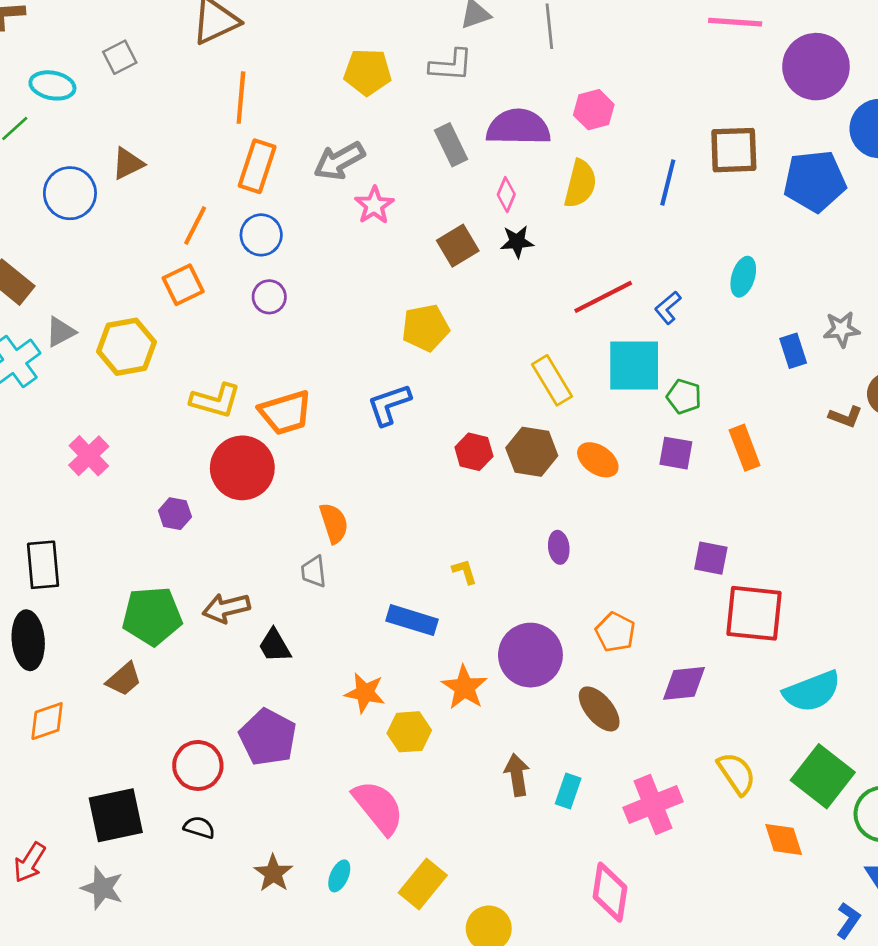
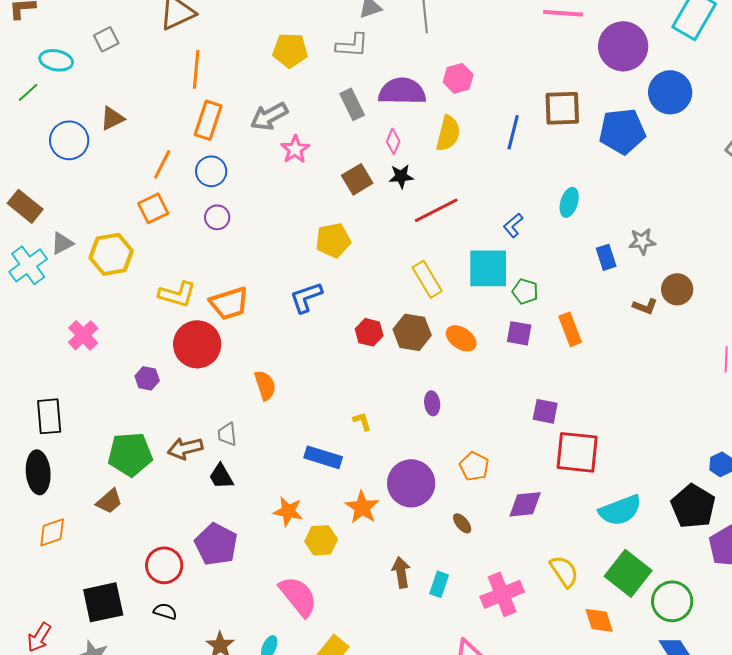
red line: (603, 297) -> (436, 210), moved
gray trapezoid: (314, 572) -> (227, 434), moved
brown ellipse: (599, 709) -> (462, 523), size x0.6

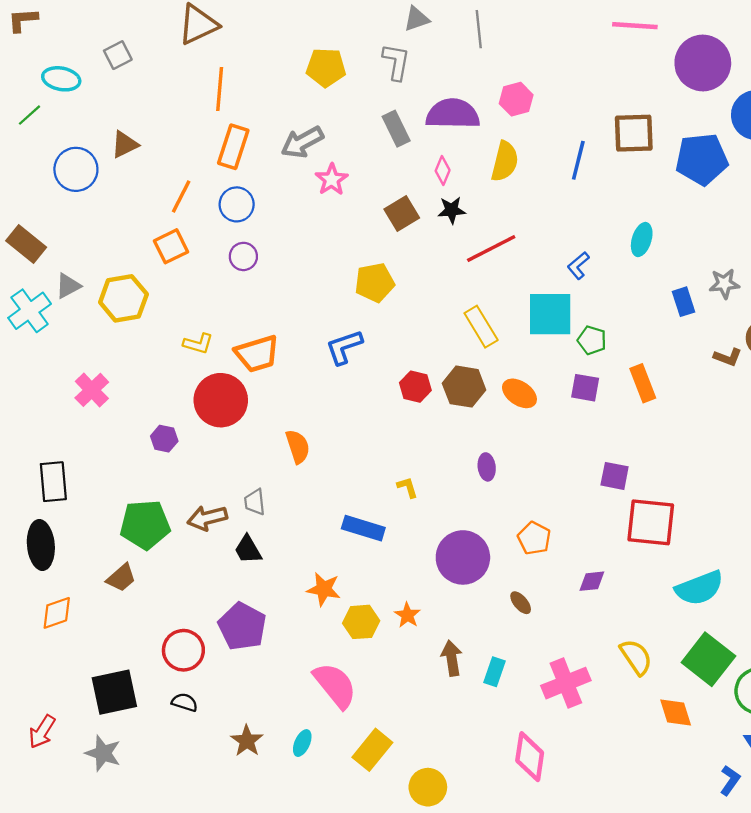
gray L-shape: (352, 45) -> (396, 62), turned -84
yellow L-shape: (177, 294) -> (198, 344), size x0.7
purple diamond: (525, 504) -> (592, 581), size x0.7
orange star: (362, 507) -> (407, 615), moved, size x0.7

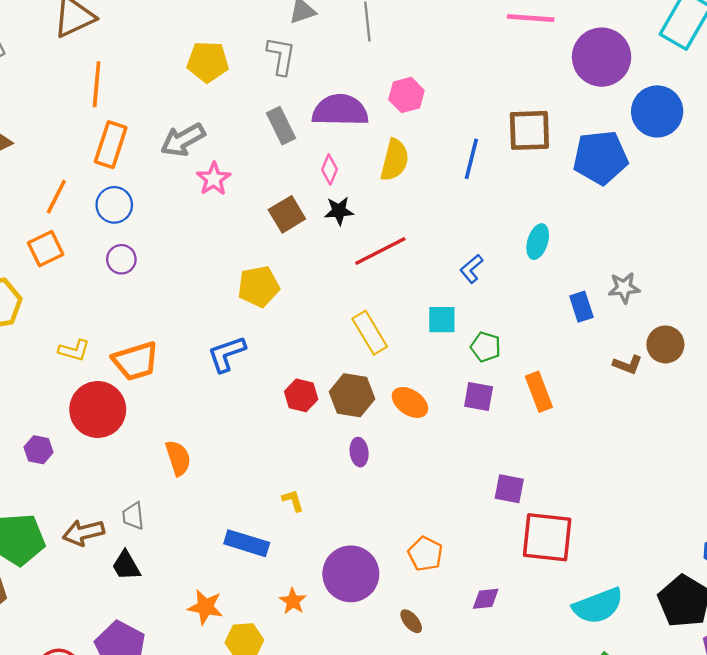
cyan square: (550, 314) -> (442, 320), size x0.6
purple ellipse: (487, 467) -> (359, 452), moved
orange star: (407, 615) -> (293, 601), moved

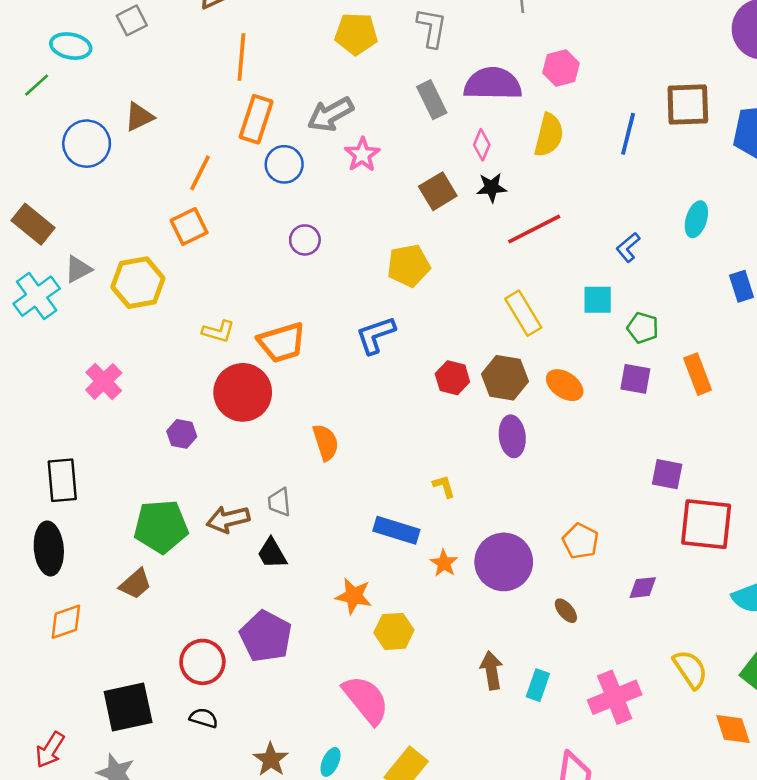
blue circle: (114, 205) -> (284, 164), moved
purple circle: (121, 259) -> (305, 240), moved
purple ellipse: (359, 452) -> (512, 436), size x1.4
orange star: (293, 601) -> (444, 563), moved

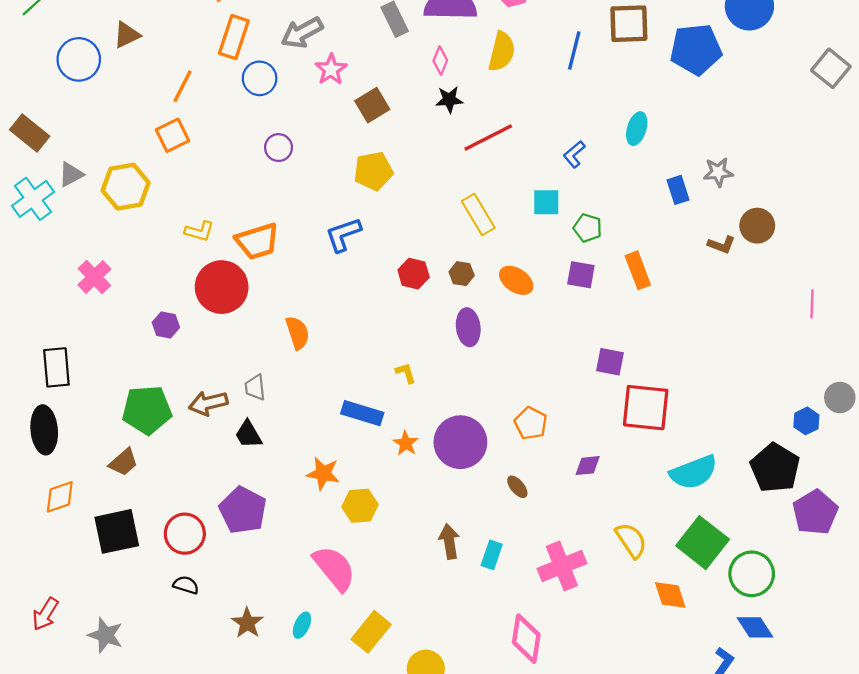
brown square: (438, 191) -> (372, 105), moved
brown hexagon: (505, 378) -> (462, 274), size x0.6
black square: (128, 707) -> (117, 531), moved

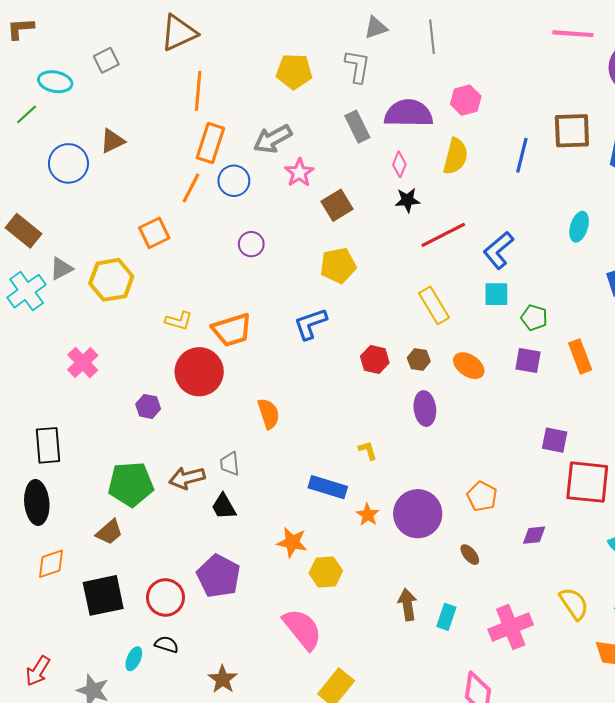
orange line: (183, 86) -> (191, 188), moved
blue L-shape: (574, 154) -> (498, 250), moved, size x1.5
cyan ellipse: (302, 625) -> (134, 659), moved

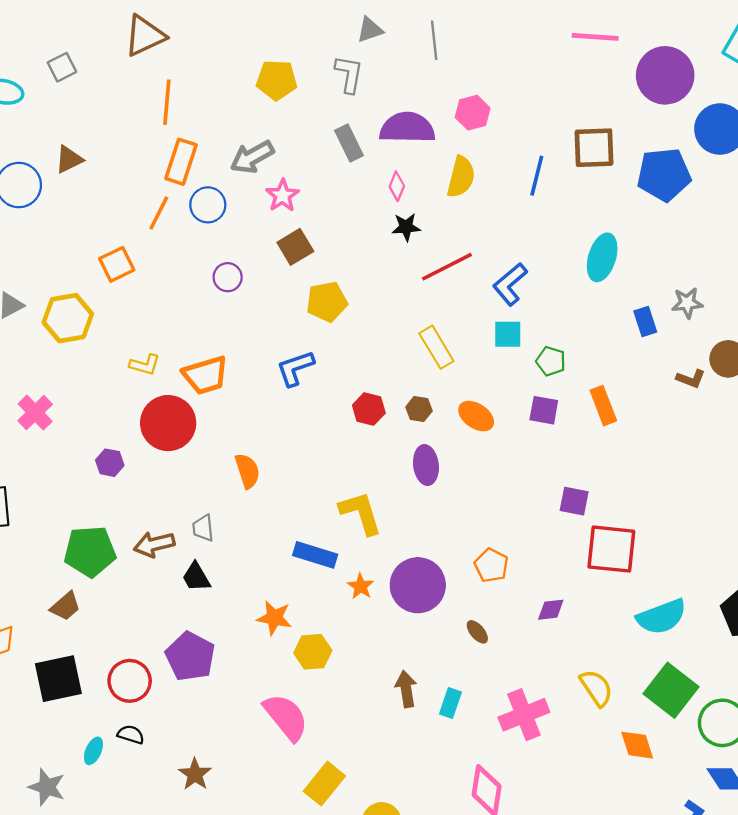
brown square: (337, 205) -> (295, 247), moved
cyan ellipse: (579, 227) -> (602, 257), size x1.4
yellow L-shape: (368, 450) -> (361, 513), size x2.0

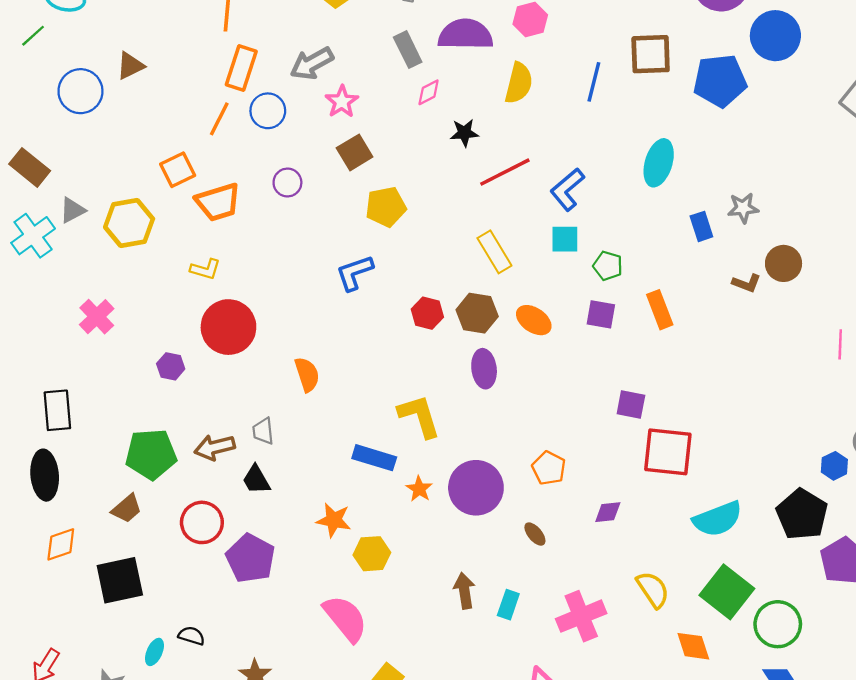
pink diamond: (397, 186) -> (429, 92), moved, turned 40
orange trapezoid: (205, 375) -> (218, 202), moved
brown hexagon: (419, 409) -> (477, 313), size x1.6
red circle: (130, 681) -> (202, 522), moved

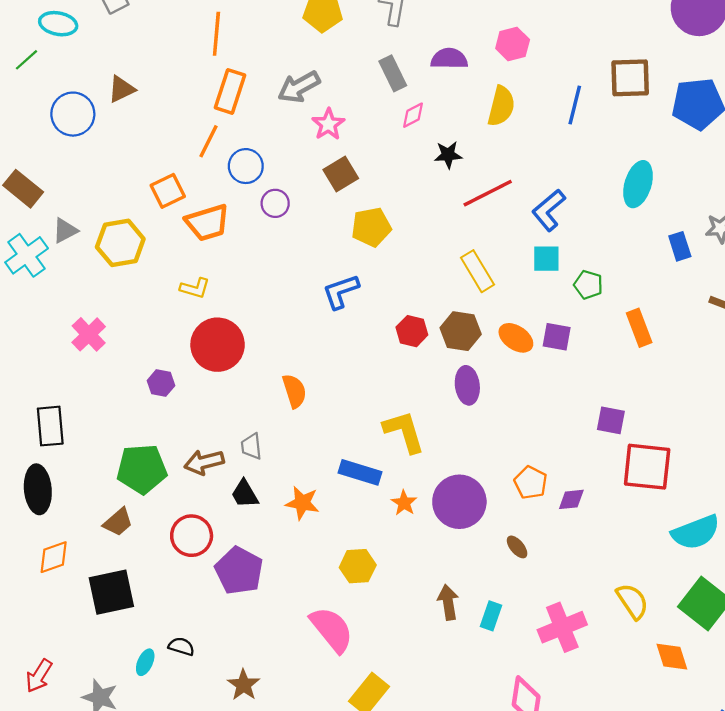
purple semicircle: (466, 34) -> (449, 59), size x0.7
blue circle: (268, 111) -> (246, 166), moved
purple square: (601, 314) -> (557, 337), moved
purple diamond: (608, 512) -> (571, 499), moved
orange star: (334, 520) -> (302, 503), moved

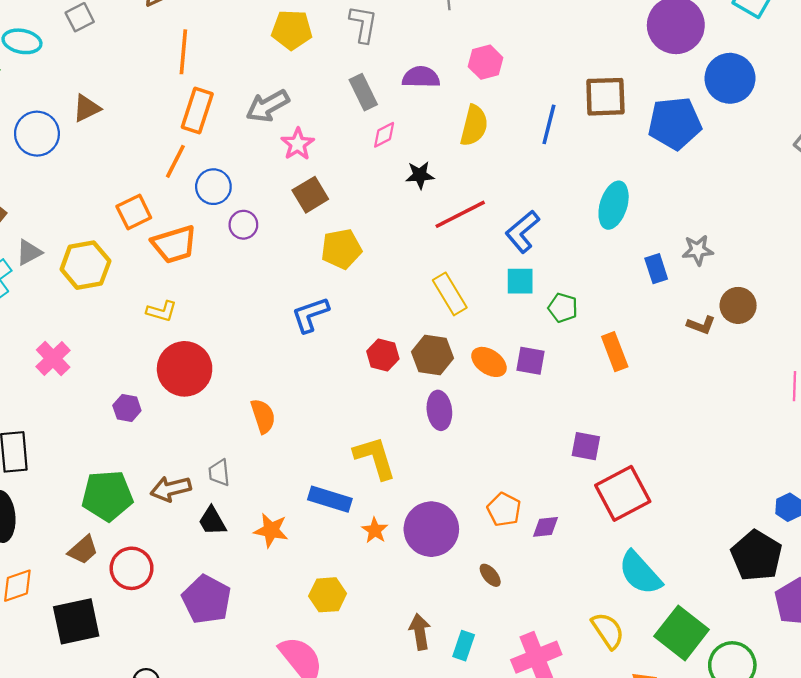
red square: (647, 467) -> (623, 493), turned -34
cyan semicircle: (696, 532) -> (640, 573), moved, turned 69
red circle: (192, 536) -> (132, 568), moved

